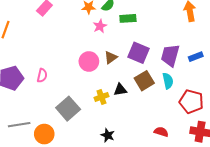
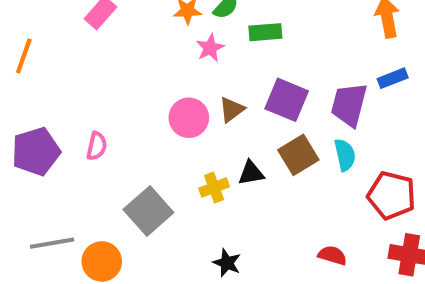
blue rectangle: (196, 57) -> (393, 78), moved

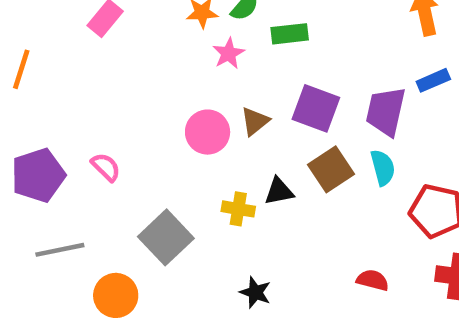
pink semicircle: (97, 146) -> (106, 167), turned -56
yellow cross: (214, 188) -> (238, 209), turned 32
gray line: (52, 243) -> (60, 250), moved

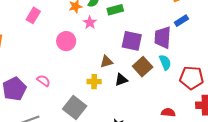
brown triangle: (255, 121) -> (106, 62), moved, turned 32
pink circle: (208, 132) -> (66, 41), moved
yellow cross: (238, 209) -> (94, 82), moved

